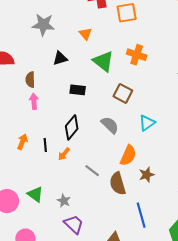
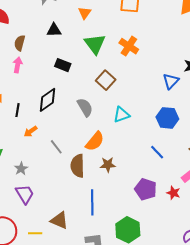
orange arrow: (64, 154) -> (31, 131), moved

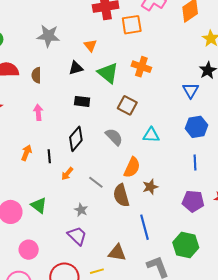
black triangle: (54, 30) -> (76, 68), moved
brown semicircle: (20, 43) -> (36, 75), moved
cyan triangle: (121, 115) -> (151, 135), turned 36
blue line: (157, 152) -> (195, 162), turned 56
gray star: (21, 169) -> (81, 210), moved

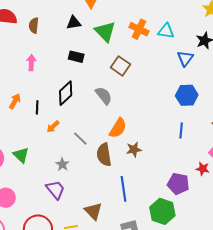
cyan triangle: (151, 135) -> (166, 31), moved
purple pentagon: (193, 201) -> (178, 184), moved
brown triangle: (117, 253) -> (93, 211), turned 30

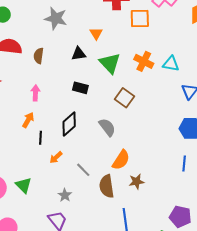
orange arrow: (15, 101) -> (28, 120), moved

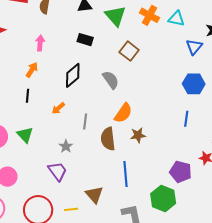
black line: (40, 138) -> (27, 96), moved
gray line: (83, 170) -> (85, 122), turned 49

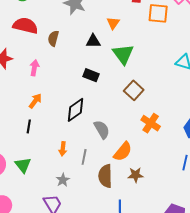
orange cross: (149, 15) -> (151, 123), moved
pink arrow: (40, 43) -> (34, 68), moved
gray semicircle: (111, 80) -> (102, 129), moved
orange arrow: (58, 108) -> (63, 149), moved, turned -48

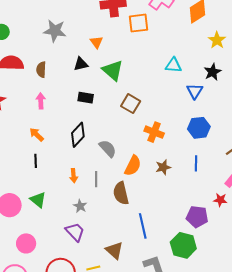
pink arrow: (34, 68) -> (41, 101), moved
orange arrow: (35, 101) -> (37, 135), turned -70
brown star: (136, 175) -> (163, 167), moved

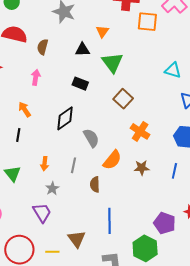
orange arrow: (74, 176) -> (45, 164), moved
brown semicircle: (121, 193) -> (95, 184), size x0.7

